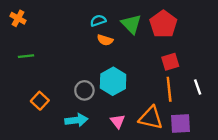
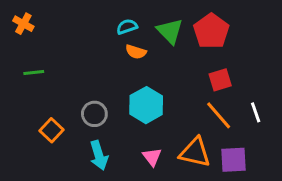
orange line: (169, 89) -> (219, 115), turned -35
gray circle: (84, 90) -> (94, 114), moved
cyan arrow: (76, 120) -> (99, 155), turned 80

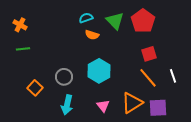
orange cross: (23, 24) -> (20, 25), moved
orange triangle: (195, 152) -> (132, 103), turned -45
cyan arrow: (99, 155) -> (67, 105), turned 30

